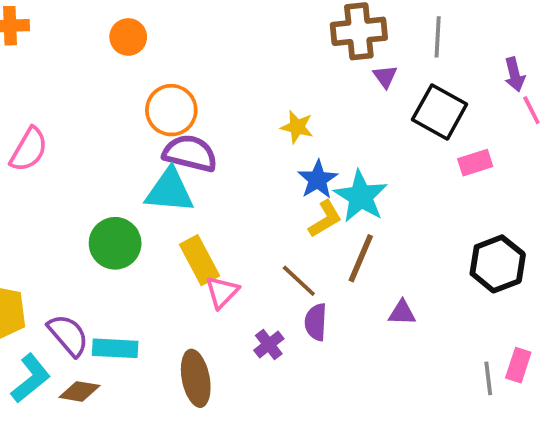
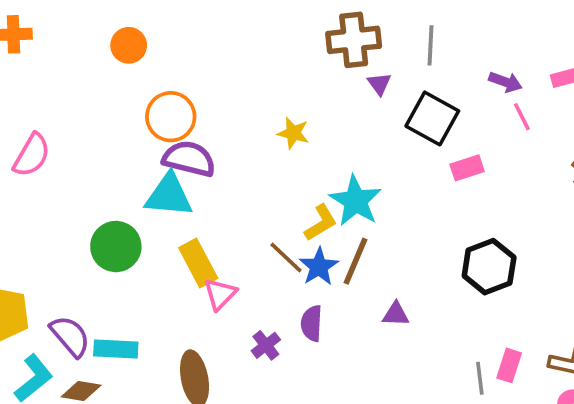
purple arrow: (515, 74) -> (505, 82), turned -56
blue star: (318, 180) -> (319, 267), moved
brown line: (299, 281) -> (286, 257), moved

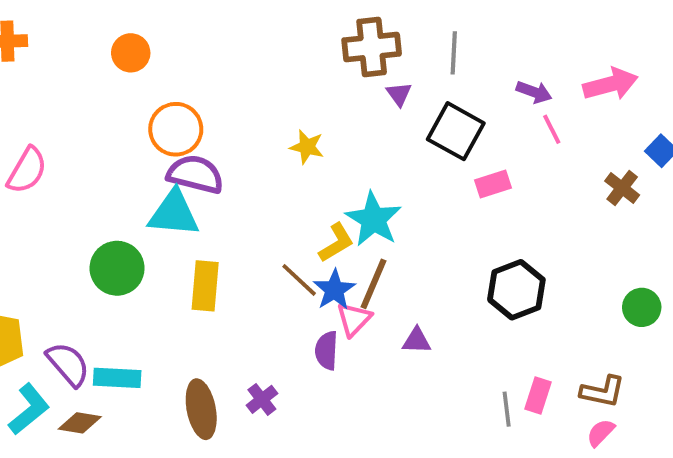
yellow rectangle: (198, 263) -> (205, 286), turned 33
pink triangle: (220, 294) -> (354, 319), moved
purple cross: (266, 345) -> (262, 399), moved

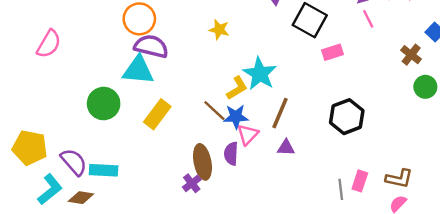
brown line: (374, 284) -> (280, 113), moved
yellow rectangle: (205, 286) -> (157, 114), turned 32
blue star: (334, 290) -> (236, 117), turned 30
green circle: (642, 307) -> (425, 87), moved
brown ellipse: (201, 409) -> (202, 162), moved

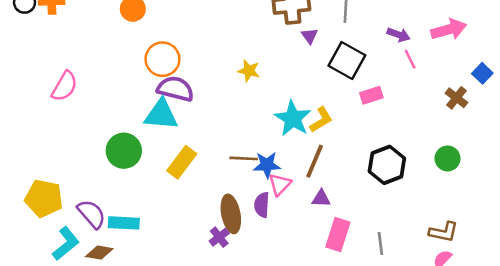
green circle: (425, 87) -> (447, 158), moved
yellow L-shape: (237, 88) -> (321, 120), moved
brown line: (214, 111) -> (244, 158), turned -40
pink rectangle: (360, 181) -> (338, 235), moved, size x1.4

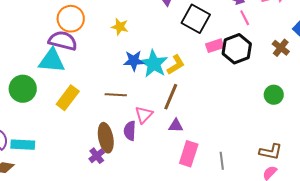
orange circle: (162, 59) -> (71, 19), moved
blue star: (267, 165) -> (134, 61), moved
black hexagon: (387, 165) -> (237, 49), moved

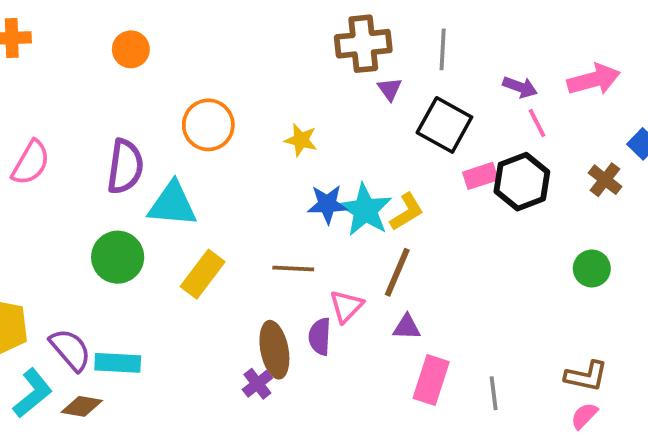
purple semicircle: (63, 41) -> (125, 166), moved, turned 84

